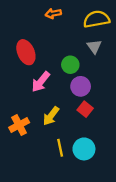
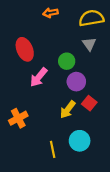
red square: (85, 109) -> (89, 103), moved
yellow arrow: (51, 116) -> (68, 110), moved
yellow line: (60, 148) -> (53, 149), moved

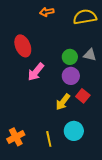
gray triangle: (89, 44) -> (90, 55), moved, turned -40
green circle: (67, 61) -> (70, 57), moved
orange cross: (18, 118) -> (16, 137), moved

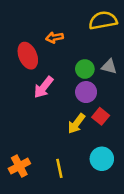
orange arrow: (47, 12) -> (55, 37), moved
cyan circle: (74, 131) -> (102, 159), moved

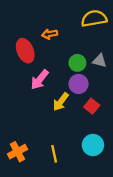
yellow arrow: (76, 124) -> (61, 102), moved

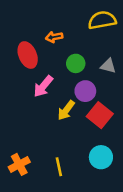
green circle: (77, 63) -> (76, 63), moved
red square: (92, 106) -> (100, 115), size x1.5

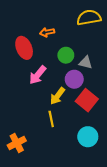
gray triangle: (108, 66) -> (86, 62), moved
yellow line: (59, 167) -> (51, 119), moved

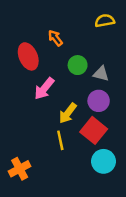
yellow semicircle: (89, 18) -> (105, 21), size x0.7
orange arrow: (47, 32) -> (55, 38), turned 64
purple circle: (74, 79) -> (99, 101), moved
red square: (87, 100) -> (94, 130), moved

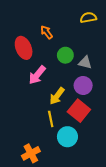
cyan circle: (104, 161) -> (67, 137), moved
orange cross: (20, 169) -> (31, 153), moved

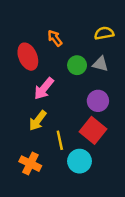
yellow semicircle: (88, 18) -> (104, 33), moved
gray triangle: (85, 63) -> (100, 64), moved
yellow arrow: (57, 96) -> (38, 121), moved
orange cross: (31, 153) -> (30, 164), moved, turned -36

